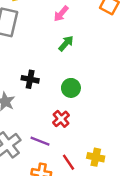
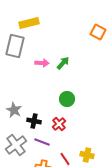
pink arrow: (61, 14) -> (42, 63), moved, turned -128
black cross: (30, 79) -> (34, 121), moved

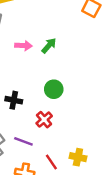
black cross: (34, 121) -> (14, 100), moved

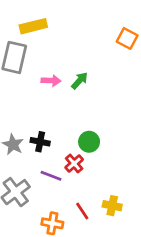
green circle: (54, 89) -> (89, 142), moved
purple line: (23, 141) -> (51, 176), moved

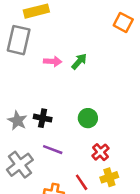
red cross: (74, 164) -> (100, 152), moved
yellow cross: (112, 206) -> (109, 177), turned -30

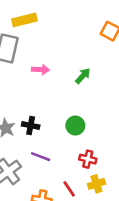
green arrow: (79, 61) -> (83, 76), moved
red cross: (100, 152) -> (88, 159), turned -35

